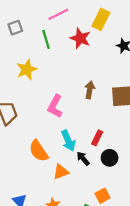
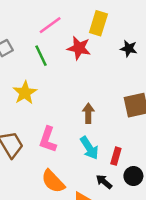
brown arrow: (90, 90) -> (88, 113), moved
pink L-shape: (55, 106) -> (48, 140), moved
cyan arrow: (68, 141) -> (89, 148), moved

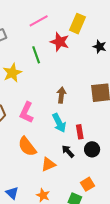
green line: (41, 56) -> (36, 55), moved
red rectangle: (116, 156) -> (80, 132), turned -32

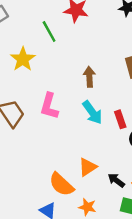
orange semicircle: (27, 147) -> (61, 184), moved
black arrow: (68, 151) -> (116, 180), moved

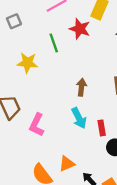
yellow star: (23, 59) -> (27, 63), turned 30
pink L-shape: (49, 106) -> (37, 125), moved

